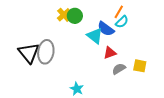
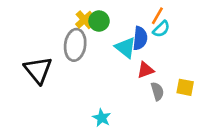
blue semicircle: (106, 29) -> (140, 38), turned -120
gray ellipse: (46, 52) -> (75, 45), moved
gray semicircle: (119, 69) -> (157, 91), turned 104

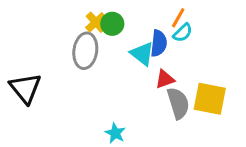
black triangle: (38, 70) -> (25, 88), moved
yellow square: (185, 87) -> (210, 99), size x1.6
gray semicircle: (157, 91) -> (178, 103), size x1.5

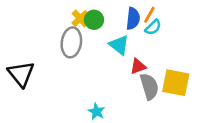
blue semicircle: (159, 43) -> (133, 19), moved

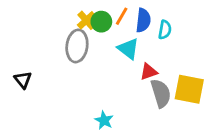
orange line: (149, 15) -> (122, 16), moved
cyan semicircle: (153, 27) -> (165, 30), turned -36
black triangle: (21, 74) -> (23, 80), size x0.6

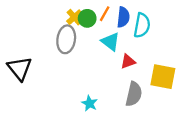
cyan semicircle: (165, 30) -> (142, 25), size x1.5
black triangle: (23, 80) -> (20, 68), size x1.6
gray semicircle: (161, 93) -> (134, 94), moved, turned 30

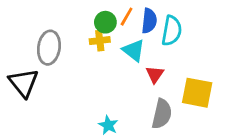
yellow cross: (74, 17) -> (100, 41), moved, turned 35
gray ellipse: (66, 39) -> (49, 48), moved
red triangle: (128, 61) -> (155, 74), turned -35

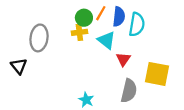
black triangle: (24, 83) -> (19, 66), size x0.7

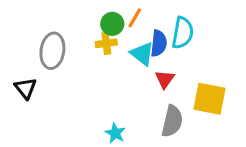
blue semicircle: (119, 17) -> (159, 43), moved

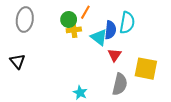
orange line: (135, 18) -> (85, 12), moved
green circle: (112, 24) -> (69, 19), moved
gray ellipse: (52, 51) -> (25, 19), moved

